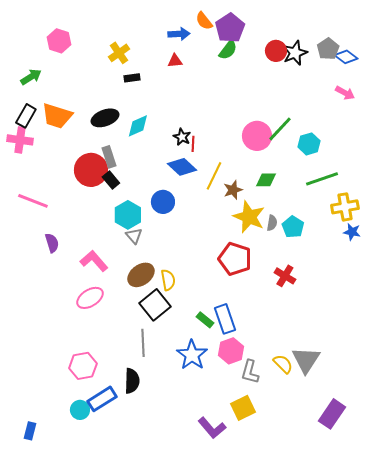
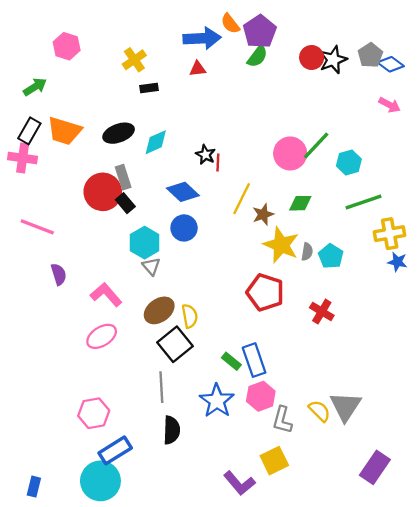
blue arrow: (179, 34) -> (202, 38), size x1.5
blue diamond: (182, 167) -> (183, 192), moved
black semicircle: (132, 381) -> (172, 430), moved
cyan circle: (80, 410) -> (100, 481), moved, size x1.8

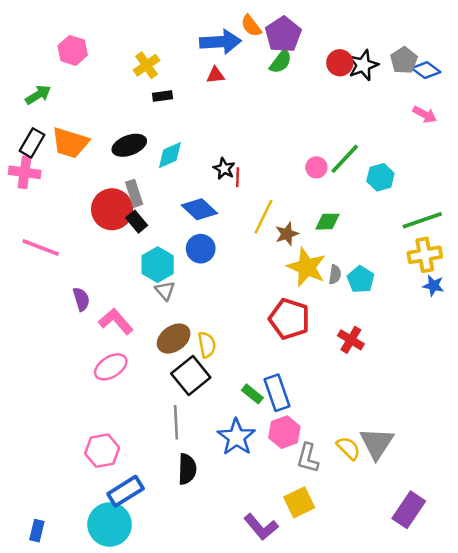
pink circle: (290, 153) -> (316, 167), size x0.6
green line: (364, 202) -> (422, 220), moved
purple semicircle: (59, 274) -> (81, 299), moved

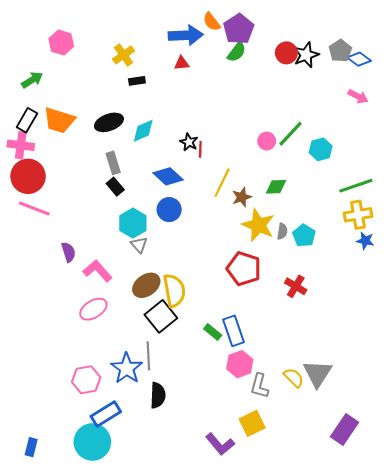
red circle: (112, 209) -> (28, 176), moved
yellow semicircle: (207, 345) -> (174, 290), size x1.5
blue star: (236, 437) -> (127, 368), moved

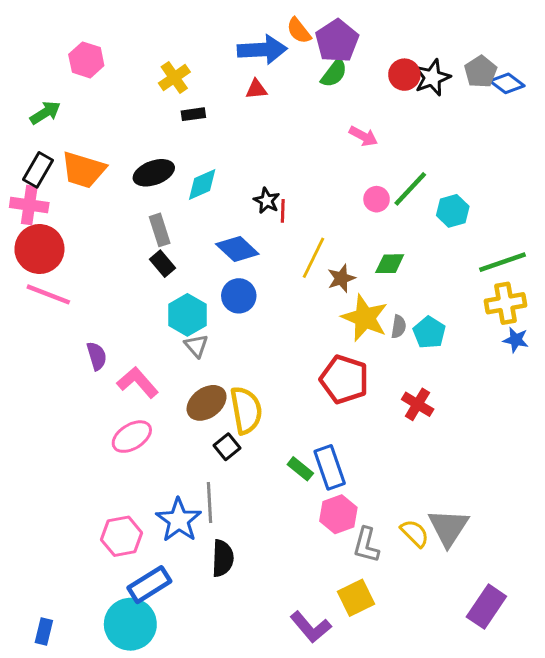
pink arrow: (358, 96) -> (363, 136), moved
black square: (161, 316) -> (227, 447), size x0.6

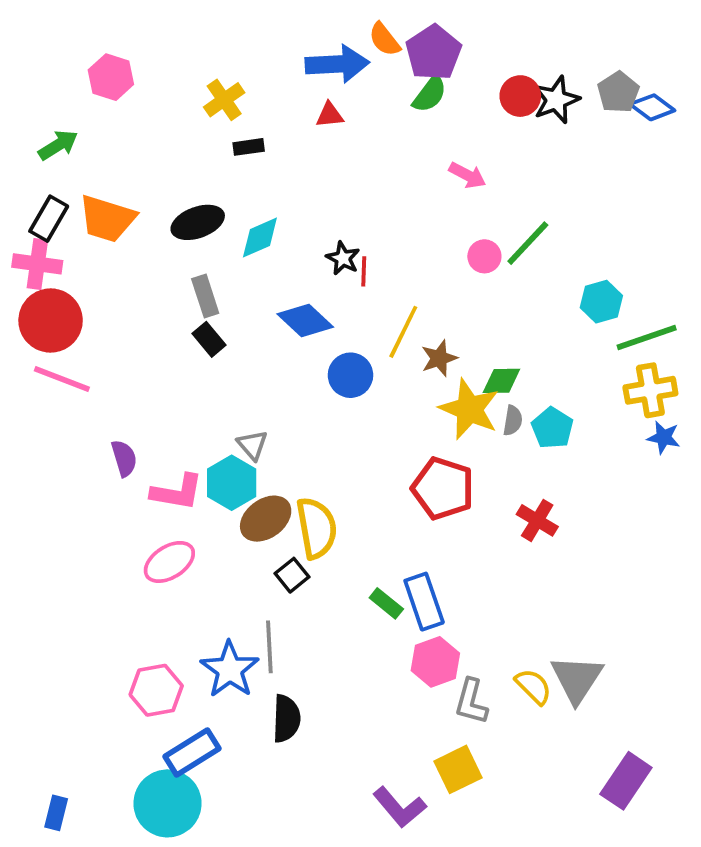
cyan hexagon: (453, 211) -> (601, 302), moved
green diamond: (390, 264) -> (501, 381), moved
blue circle: (239, 296) -> (350, 375), moved
cyan hexagon: (187, 315) -> (232, 483), moved
pink L-shape: (138, 382) -> (177, 492), turned 141

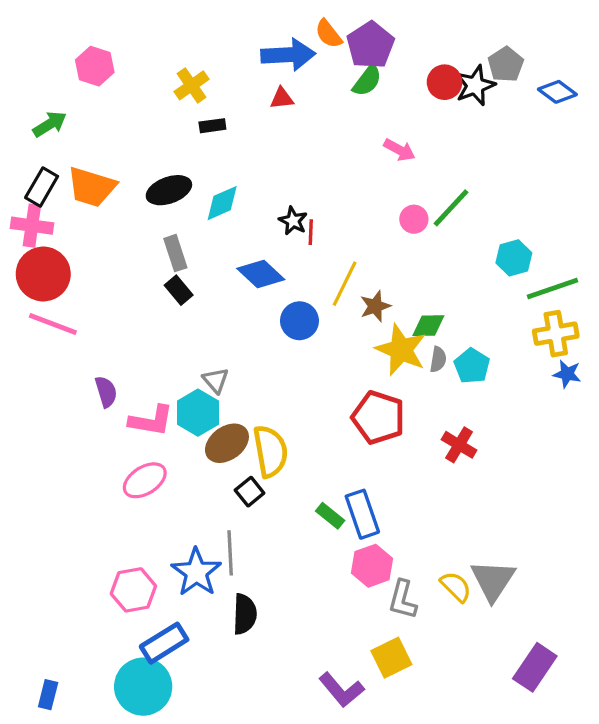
gray pentagon: (618, 92) -> (506, 64), moved

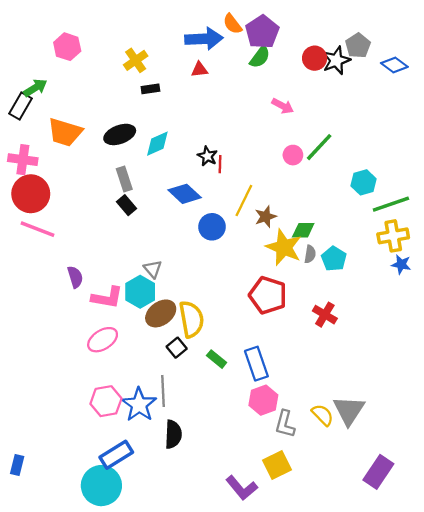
black rectangle: (42, 187) -> (21, 106), moved
green rectangle: (330, 516) -> (217, 359), moved
pink hexagon: (133, 590) -> (106, 401), moved
blue rectangle: (48, 695) -> (17, 465), moved

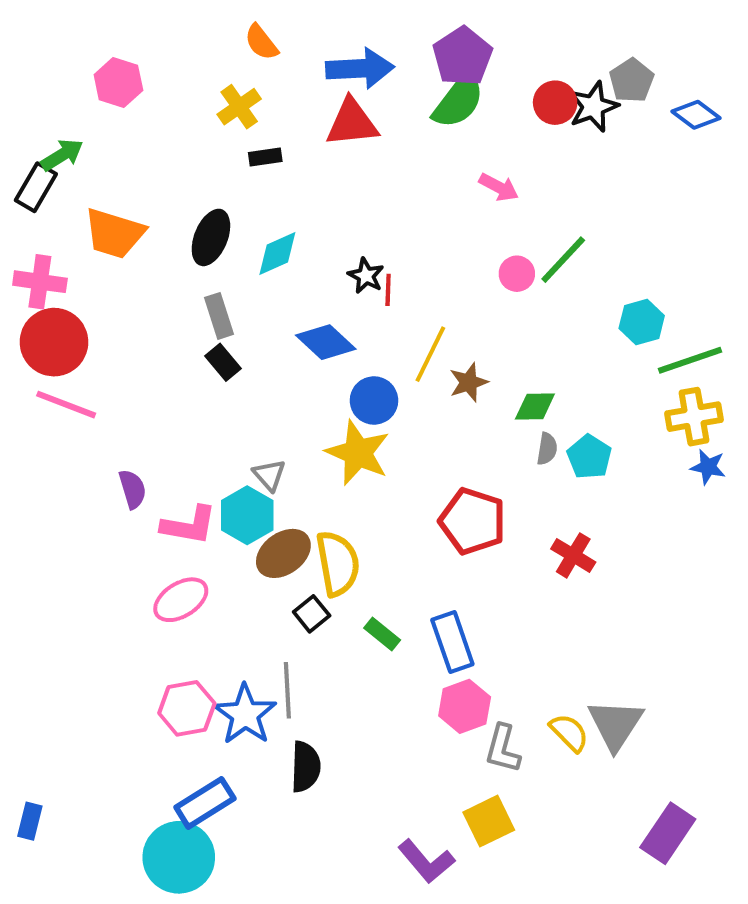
orange semicircle: (233, 24) -> (261, 42), moved
green semicircle: (260, 57) -> (459, 101), size x1.4
red triangle: (199, 70) -> (352, 123), size x1.8
black ellipse: (120, 134) -> (211, 237), turned -48
yellow star: (284, 247) -> (358, 453), moved

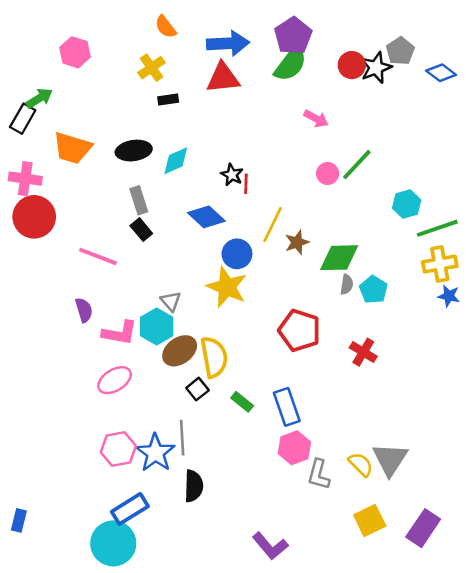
black ellipse: (211, 237) -> (134, 151), turned 60
pink line: (66, 405) -> (98, 256), moved
green diamond: (535, 407) -> (339, 258), size x1.5
yellow square: (489, 821) -> (370, 520), moved

